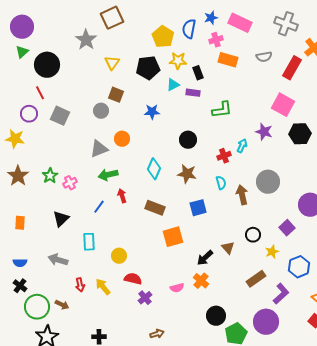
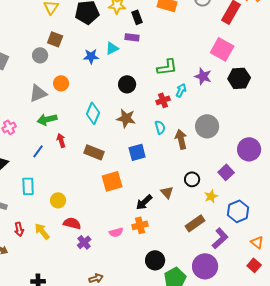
cyan triangle: (173, 85) -> (112, 48), moved
green L-shape: (222, 110) -> (167, 67), moved
orange cross: (201, 281) -> (140, 225), turned 35

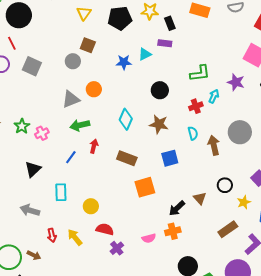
red arrow: (61, 140) -> (94, 146), turned 32

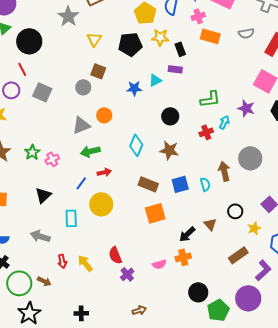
cyan semicircle: (193, 133) -> (205, 184), moved
red arrow: (94, 146) -> (104, 172), turned 64
brown rectangle: (127, 158) -> (148, 184), moved
yellow circle: (91, 206) -> (101, 204), moved, size x1.5
red semicircle: (105, 229) -> (115, 255), turned -126

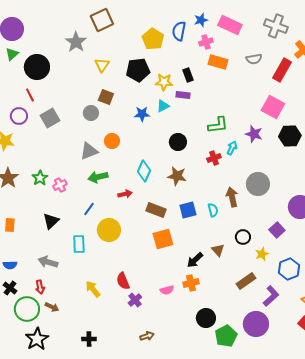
yellow star: (160, 37) -> (164, 82), moved
gray square: (42, 92) -> (50, 118), turned 36
red arrow: (104, 172) -> (125, 194), moved
red arrow: (62, 261) -> (40, 287), moved

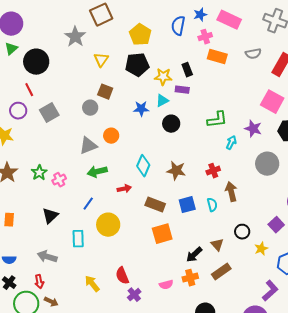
yellow pentagon: (153, 39) -> (140, 35), moved
black circle: (178, 142) -> (171, 124), moved
red cross: (214, 158) -> (213, 171), moved
gray circle: (258, 184) -> (267, 164), moved
brown rectangle: (246, 281) -> (221, 272), moved

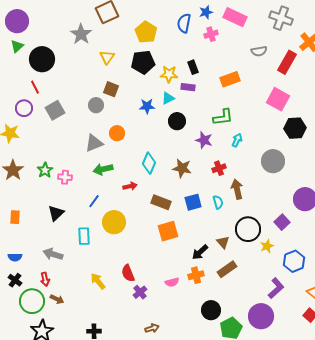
orange rectangle: (217, 57) -> (230, 79), moved, turned -36
purple star: (253, 129) -> (204, 140), moved
pink cross: (59, 180) -> (65, 177), turned 32
black circle: (242, 232) -> (248, 229), size x1.6

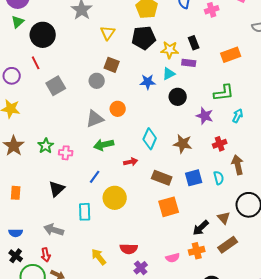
purple circle: (24, 108) -> (12, 76), moved
red semicircle: (128, 273) -> (129, 249), turned -66

